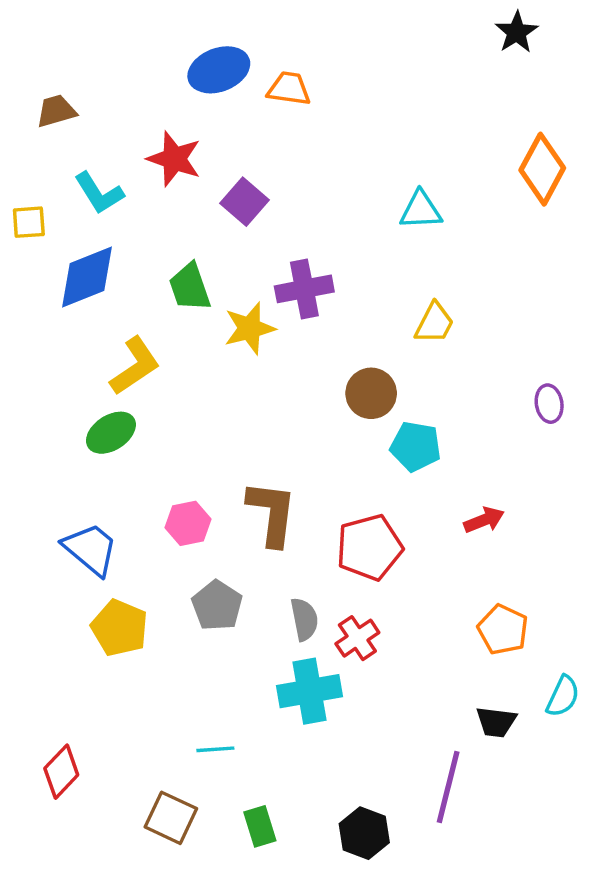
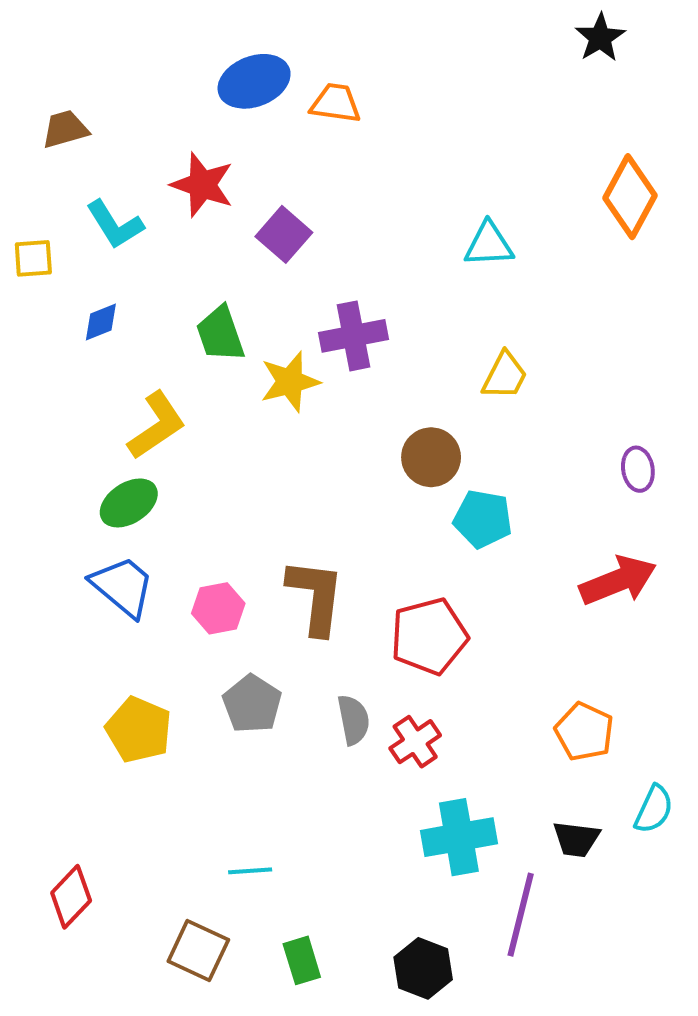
blue diamond: (87, 277) -> (101, 322), size x0.5
red arrow: (484, 520) -> (618, 581), moved, size x1.6
blue trapezoid: (90, 549) -> (123, 587), moved
cyan cross: (310, 691) -> (459, 837), moved

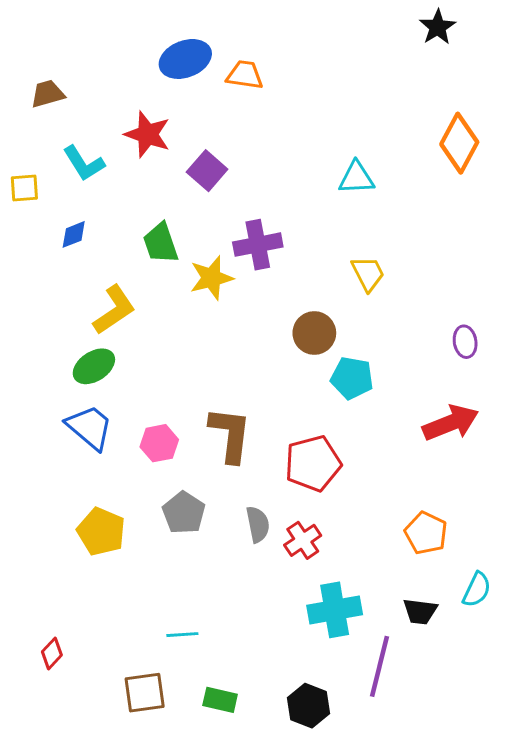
yellow trapezoid: (505, 376) -> (368, 274), turned -54
red diamond: (71, 897) -> (52, 653), size x0.7
brown square: (198, 950) -> (145, 693), turned -33
green rectangle: (302, 960) -> (220, 700), turned -60

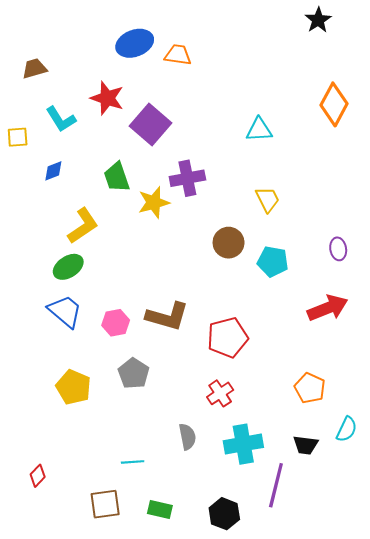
purple square: (207, 171) -> (150, 124), size x1.4
cyan pentagon: (352, 378) -> (273, 262), moved
brown L-shape: (230, 434) -> (167, 316), turned 99
gray semicircle: (258, 524) -> (187, 437), moved

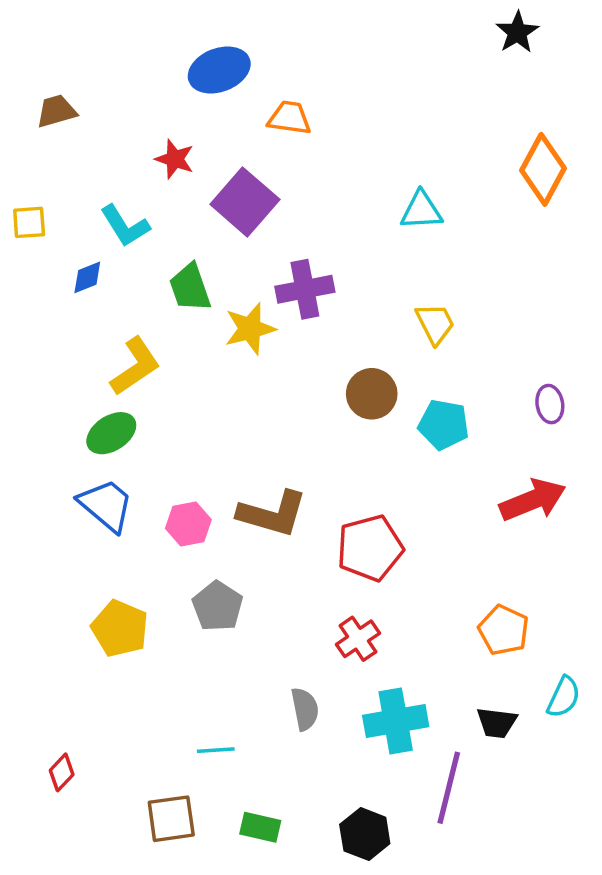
orange trapezoid: (178, 55) -> (289, 118), moved
red star: (107, 98) -> (175, 159), size x0.7
cyan L-shape: (61, 119) -> (125, 226), moved

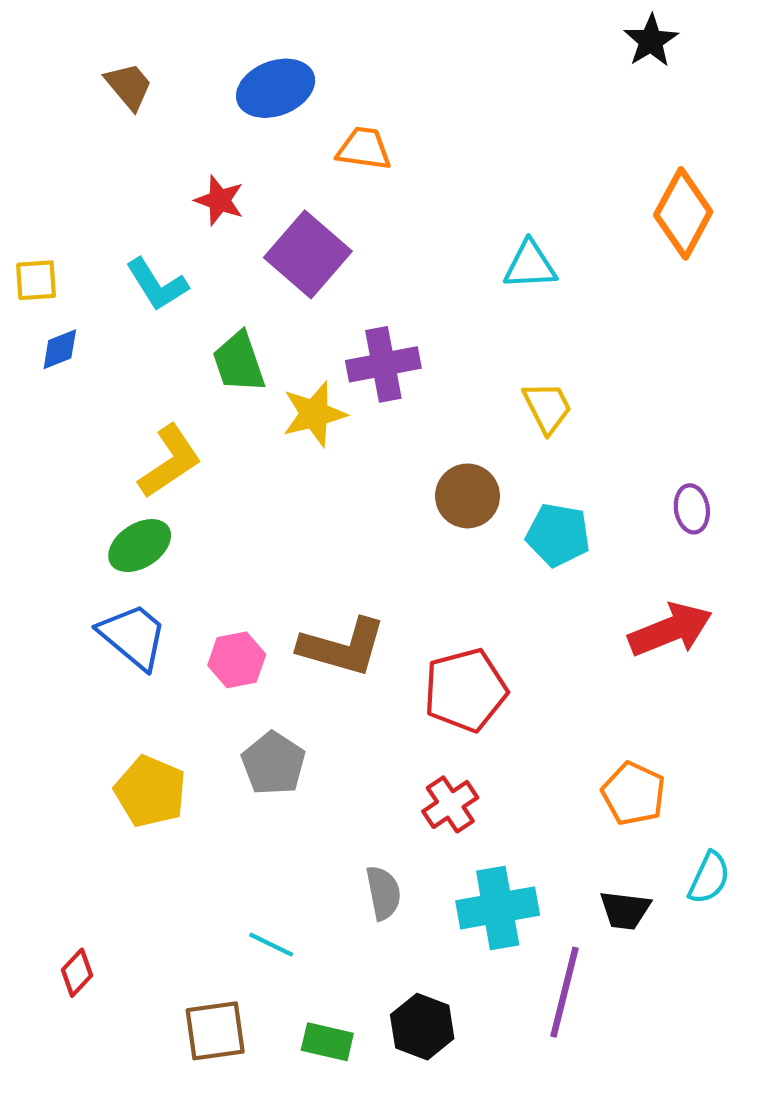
brown trapezoid: (56, 111) -> (129, 86), moved, turned 66
blue diamond: (87, 277) -> (60, 349), moved
cyan line: (216, 750) -> (271, 945), turned 30
black hexagon: (365, 834) -> (422, 1027), moved

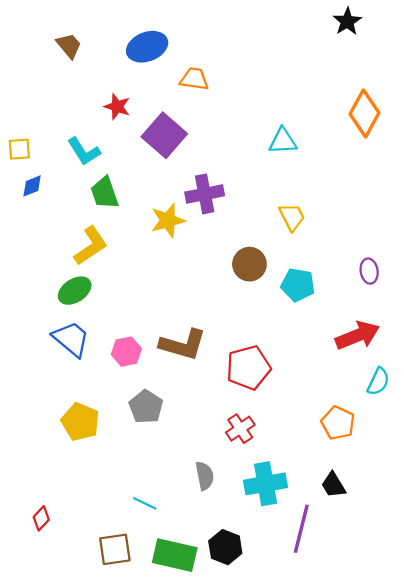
green trapezoid: (239, 362) -> (105, 193), moved
cyan semicircle: (709, 878) -> (378, 381), moved
black trapezoid: (625, 910) -> (333, 485), turned 52
green rectangle: (327, 1042) -> (175, 555), size x1.6

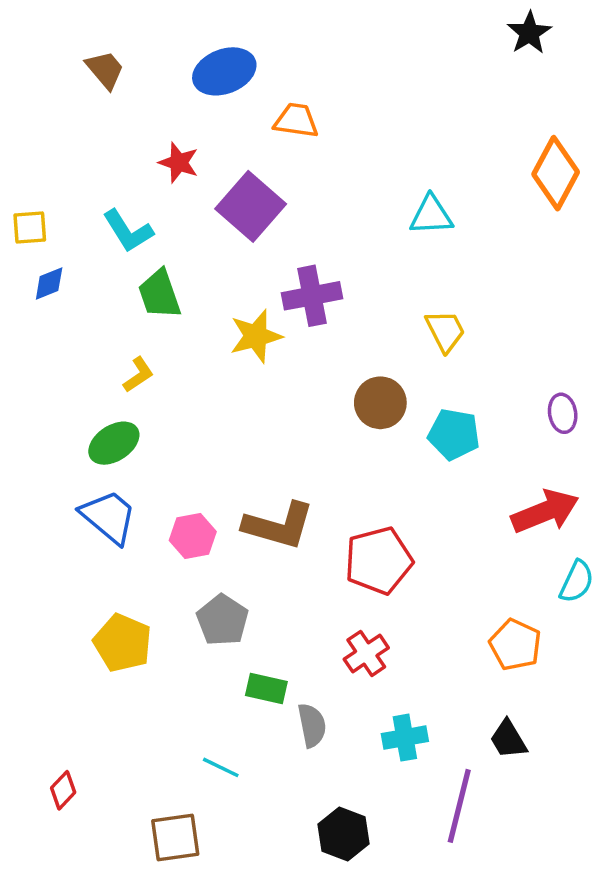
yellow L-shape: (91, 246) -> (138, 375), size x0.6
cyan cross: (266, 484) -> (405, 738), size x0.7
green rectangle: (175, 555) -> (266, 689), moved, size x0.6

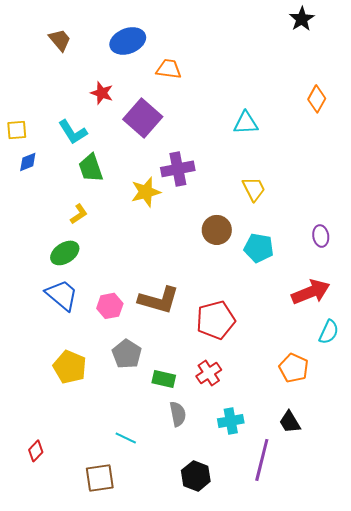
orange diamond: (556, 173) -> (317, 99), size x0.7
green rectangle: (266, 689) -> (164, 379), moved

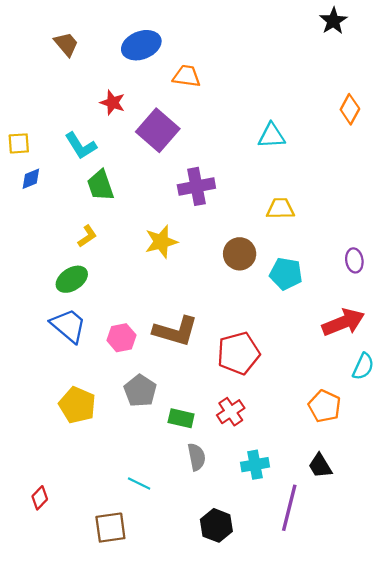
yellow trapezoid: (254, 189) -> (280, 209), turned -64
yellow star: (146, 192) -> (161, 242), moved

